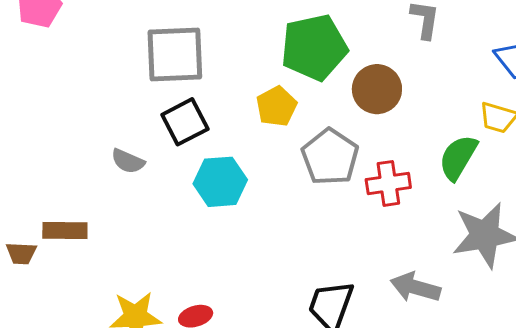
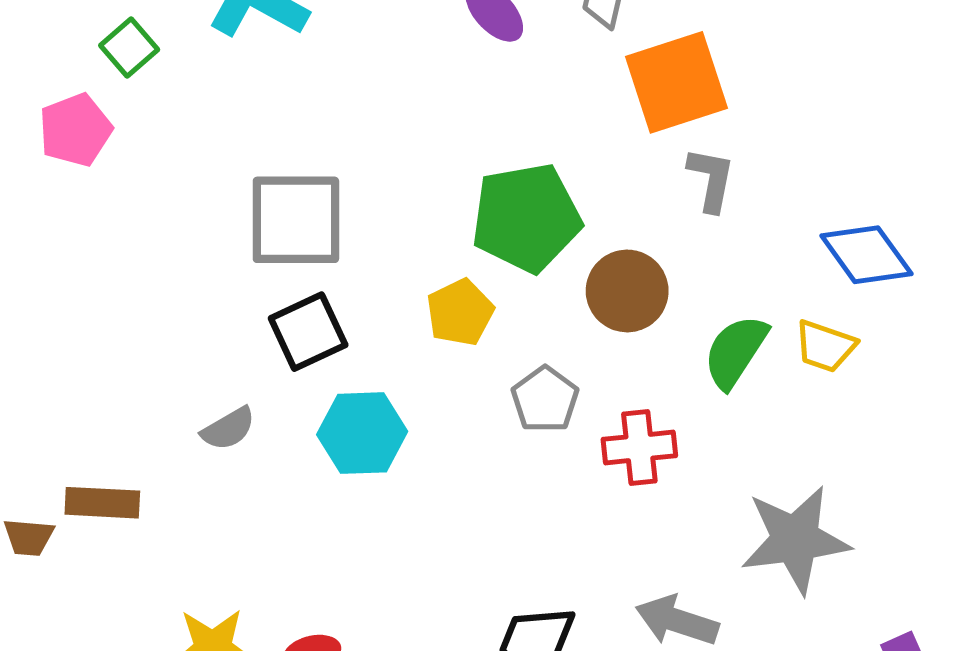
gray pentagon: (330, 157) -> (545, 399), size x0.7
green semicircle: (458, 157) -> (735, 352), moved
gray semicircle: (128, 161) -> (228, 429), moved, turned -56

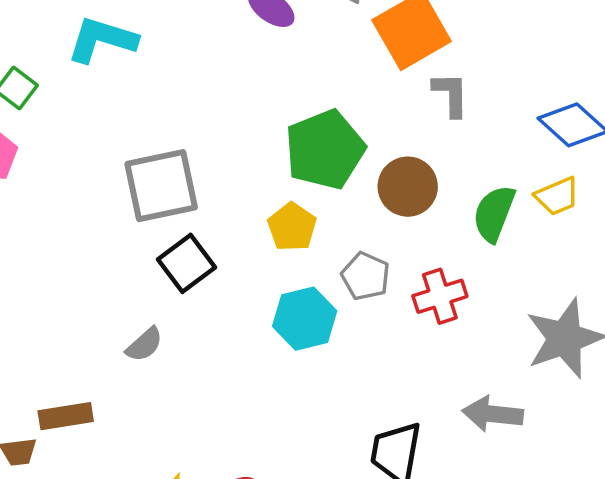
yellow trapezoid: (825, 346) -> (557, 196), turned -30
cyan hexagon: (362, 433) -> (305, 319), moved

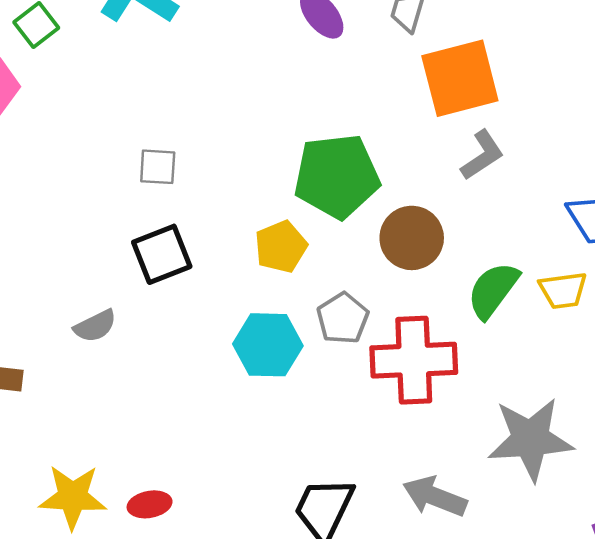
gray L-shape: (451, 94) -> (482, 155), turned 42
gray square: (161, 186) -> (158, 167), size x0.5
red cross: (440, 296) -> (414, 360), size x1.5

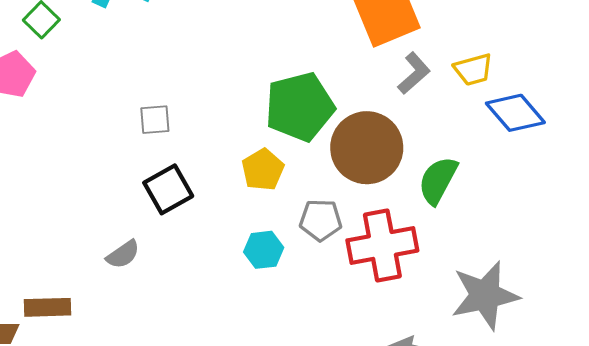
brown circle: (412, 238) -> (367, 148), size x1.4
yellow trapezoid: (563, 290) -> (473, 69), moved
gray pentagon: (343, 318) -> (321, 220), turned -30
cyan hexagon: (268, 345) -> (264, 250), size x0.7

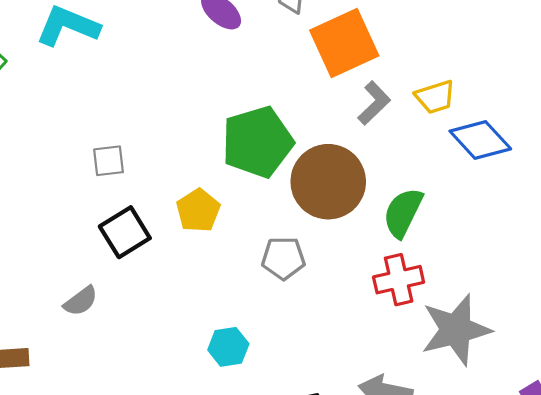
yellow pentagon: (263, 170) -> (198, 210), moved
red cross: (382, 245) -> (399, 280), moved, size x0.7
cyan hexagon: (264, 250) -> (228, 347), moved

